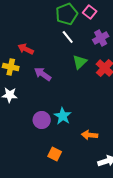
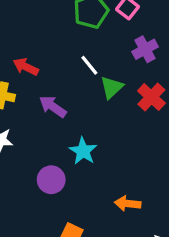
white line: (68, 37) -> (89, 65), moved
cyan star: (63, 116) -> (83, 151), moved

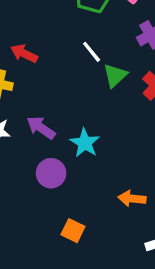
purple arrow: (53, 107) -> (41, 128), moved

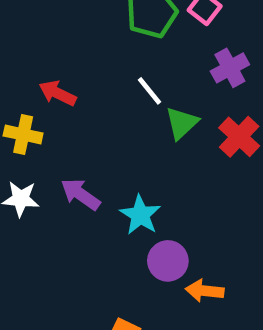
purple circle: (51, 173) -> (168, 261), moved

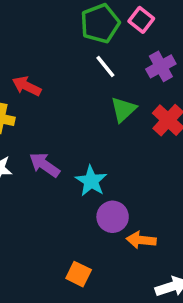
white line: (149, 91) -> (105, 66), moved

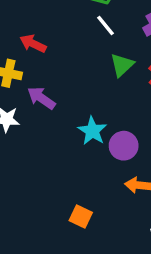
purple arrow: (45, 165) -> (41, 98), moved
purple circle: (113, 217) -> (124, 146), moved

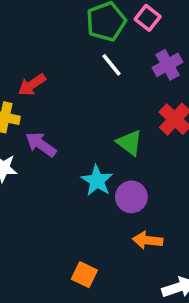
red arrow: (33, 44) -> (32, 85), turned -60
green triangle: (122, 65) -> (130, 143), moved, turned -40

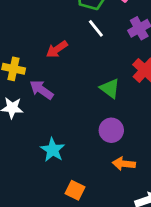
red arrow: (32, 85) -> (57, 49), moved
cyan star: (97, 181) -> (53, 150), moved

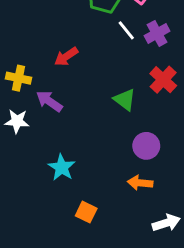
white line: (96, 28) -> (126, 30), moved
purple circle: (111, 130) -> (146, 146), moved

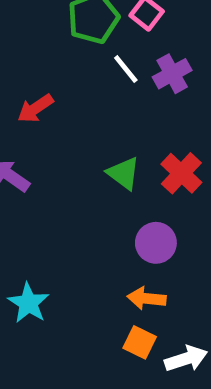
red cross: (163, 80) -> (181, 173), moved
cyan star: (62, 167) -> (28, 303), moved
orange square: (86, 212) -> (140, 342), moved

